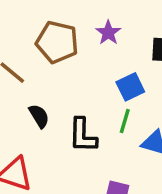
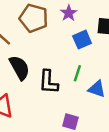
blue square: (130, 87) -> (82, 40), moved
black semicircle: (39, 116) -> (19, 68), size x1.5

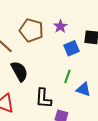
black L-shape: (49, 82) -> (43, 98), moved

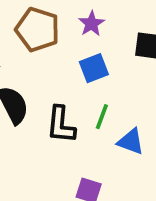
blue square: (71, 48) -> (94, 68), moved
black L-shape: (43, 98) -> (61, 125), moved

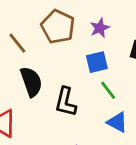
green line: (102, 117) -> (108, 90), moved, turned -66

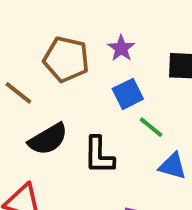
black semicircle: (31, 82) -> (48, 139), turned 92

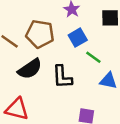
brown pentagon: (66, 59) -> (40, 34), moved

